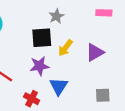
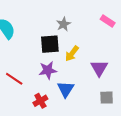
pink rectangle: (104, 13) -> (108, 21), turned 32
purple triangle: (95, 52) -> (99, 68), moved, turned -30
red cross: (32, 99) -> (40, 101), turned 32

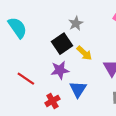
black square: (50, 44) -> (62, 44), turned -30
yellow arrow: (72, 54) -> (84, 53), turned -84

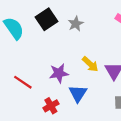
black square: (62, 44) -> (46, 19), moved
yellow arrow: (84, 53) -> (90, 64), moved

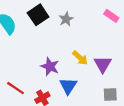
purple star: (59, 73) -> (50, 67), turned 30
red line: (23, 82) -> (15, 88), moved

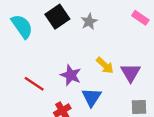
red line: (15, 88) -> (34, 84), moved

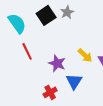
gray star: (89, 22) -> (67, 12), moved
red line: (34, 84) -> (27, 51), moved, turned 30

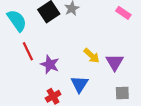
purple star: (57, 63) -> (50, 64), moved

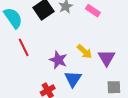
pink rectangle: (123, 13) -> (93, 11), moved
purple star: (50, 64) -> (58, 60), moved

